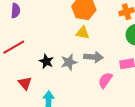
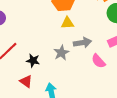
black star: (46, 61) -> (33, 61), moved
pink semicircle: (105, 80) -> (98, 61), turned -63

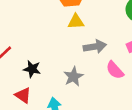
gray star: (61, 53) -> (73, 77), moved

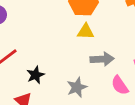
black star: (32, 69) -> (36, 75), turned 30

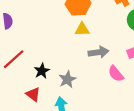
gray star: (77, 87) -> (67, 79), moved

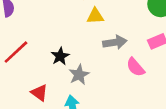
black star: (42, 71) -> (60, 56), moved

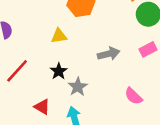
yellow triangle: (95, 16) -> (59, 36), moved
pink semicircle: (136, 67) -> (133, 96), moved

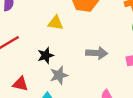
red triangle: (42, 107) -> (20, 84), turned -35

